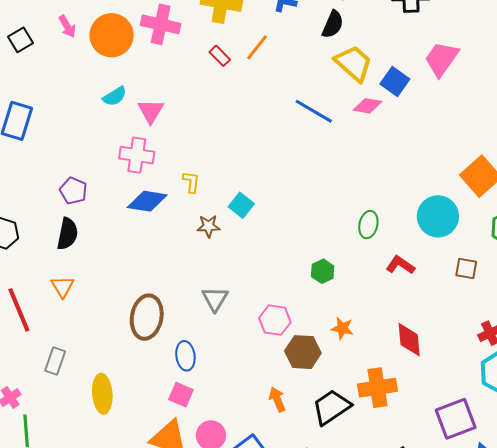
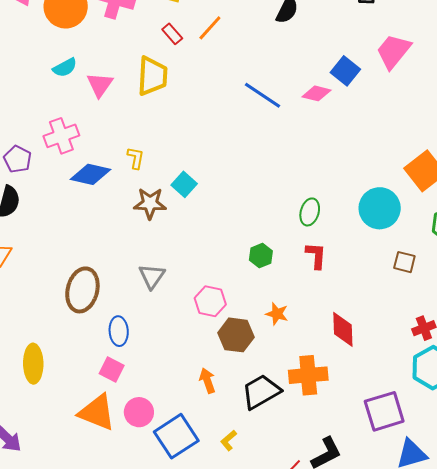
yellow trapezoid: (353, 63) -> (152, 76), moved, turned 48
pink cross: (137, 155) -> (61, 136), moved, turned -32
brown star: (208, 226) -> (150, 203), size x1.4
red L-shape: (400, 265) -> (316, 256), moved, turned 56

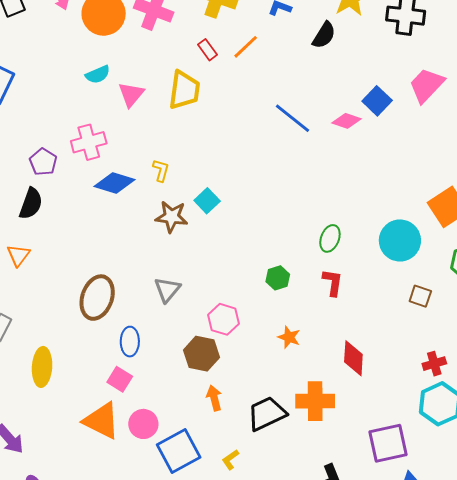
brown hexagon: (236, 335) -> (201, 354), moved

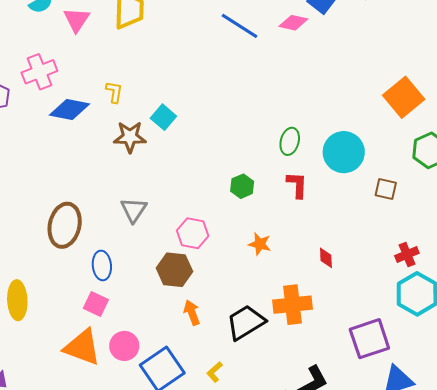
cyan circle: (400, 240) -> (344, 152), moved
red diamond: (353, 358) -> (326, 258), size x0.6

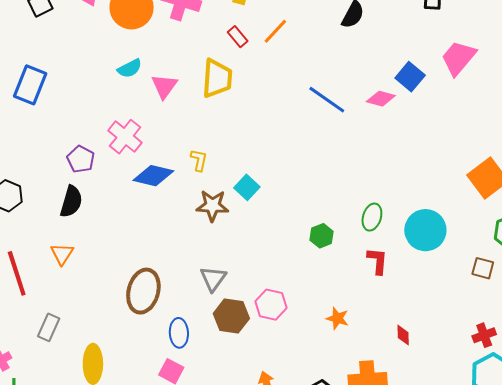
pink cross: (39, 72) -> (125, 137), turned -32
green hexagon: (242, 186) -> (322, 236), moved
brown square: (386, 189) -> (483, 268), moved
brown hexagon: (174, 270) -> (231, 316), moved

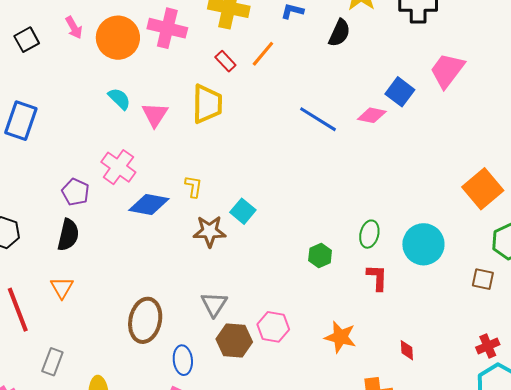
cyan semicircle: (130, 68) -> (119, 99), turned -105
orange star: (337, 318) -> (340, 337), size x1.4

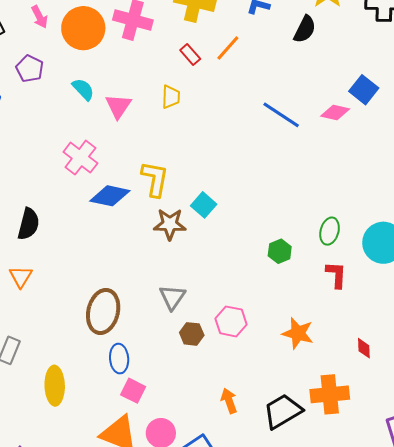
yellow trapezoid: (207, 104) -> (171, 97), size x0.6
yellow L-shape: (193, 187) -> (155, 179), size x1.6
purple pentagon: (75, 192) -> (30, 69), moved
brown hexagon: (234, 340) -> (192, 334), size x0.7
blue ellipse: (183, 360) -> (119, 359), moved

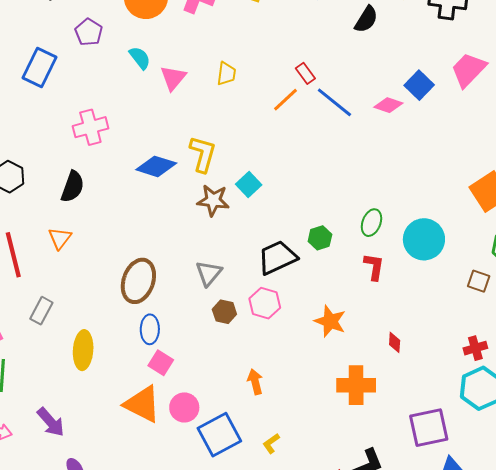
orange line: (228, 48) -> (286, 100), moved
red rectangle: (190, 54) -> (305, 73), moved
pink cross: (80, 158) -> (90, 127), moved, turned 32
black trapezoid: (283, 411) -> (277, 257), moved

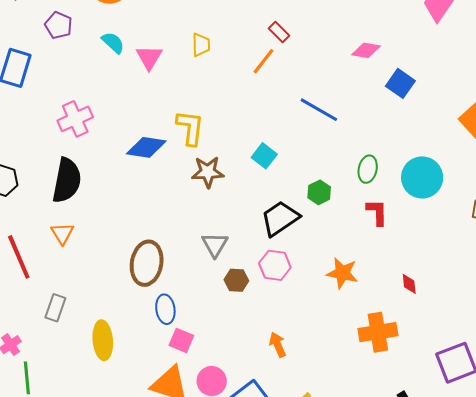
blue square: (419, 85) -> (400, 83), moved
blue line: (334, 102) -> (319, 110), moved
cyan square: (249, 185) -> (264, 156), moved
black semicircle: (73, 187) -> (67, 180), size x1.4

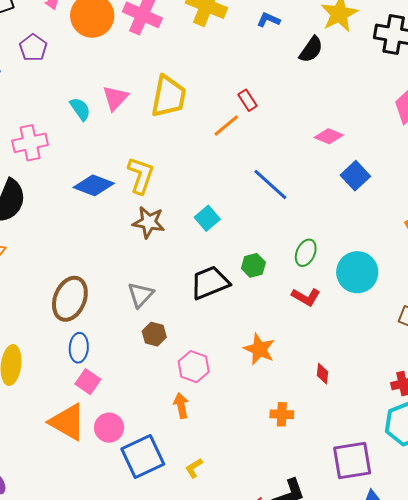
cyan semicircle: (113, 43) -> (80, 109), moved
yellow trapezoid: (201, 45) -> (169, 96), size x1.8
red L-shape: (377, 212) -> (306, 297), turned 108
pink hexagon: (275, 265) -> (194, 367), moved
orange cross: (378, 332) -> (282, 414), size x0.6

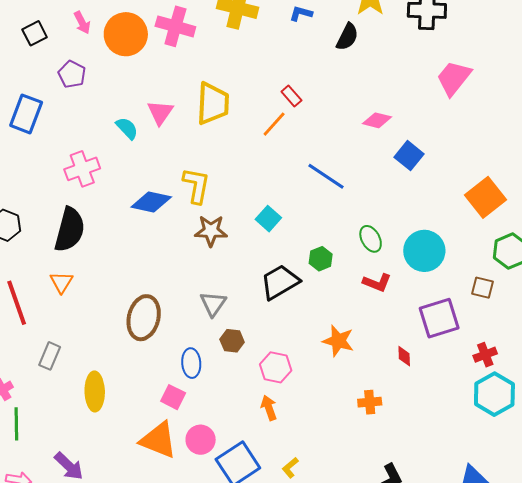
green ellipse: (306, 253) -> (371, 239), turned -44
blue ellipse: (79, 348) -> (191, 363), moved
purple square: (352, 460) -> (439, 318), moved

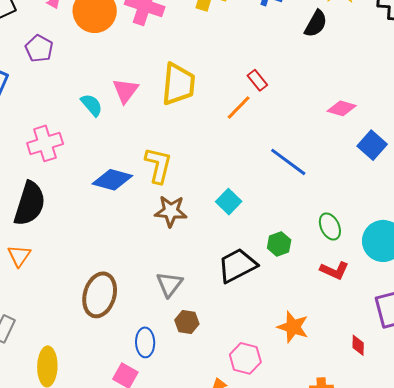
pink hexagon: (276, 367) -> (245, 358), moved

